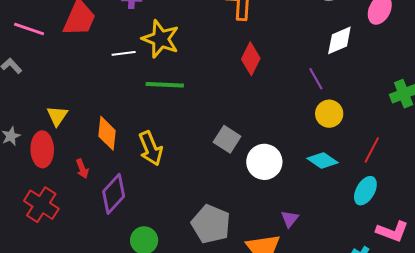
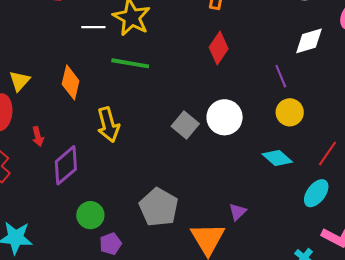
orange diamond: (107, 133) -> (71, 82), moved
white circle: (264, 162) -> (225, 117), moved

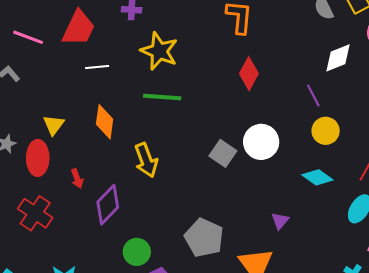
white line: (93, 27) -> (97, 67), moved
purple triangle: (238, 212) -> (280, 221), moved

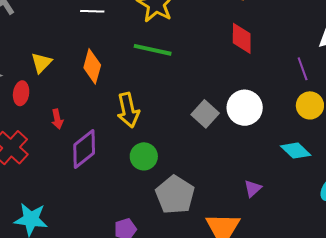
red diamond: (249, 74) -> (242, 38), turned -36
red ellipse: (38, 158) -> (21, 93), size x0.7
green circle: (137, 252) -> (144, 156), moved

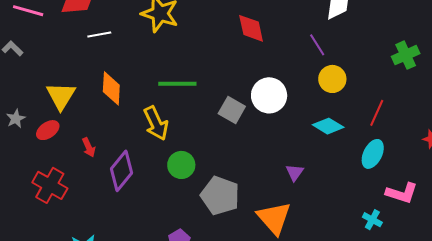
green line: (153, 50) -> (177, 84), moved
yellow triangle: (41, 63) -> (61, 96), size x1.4
red ellipse: (21, 93) -> (48, 130), turned 60

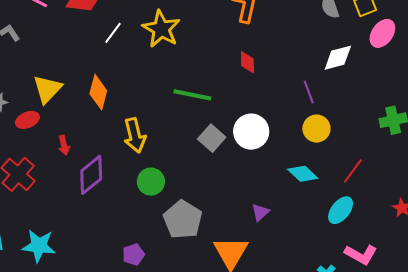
red diamond: (251, 28) -> (247, 62), size x0.7
white line: (99, 35) -> (113, 33), moved, turned -55
green line: (177, 84) -> (192, 95), moved

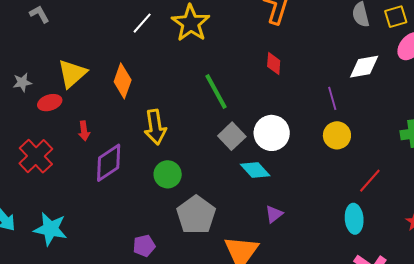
green line: (192, 95) -> (216, 91), turned 45
cyan diamond: (303, 174) -> (255, 170), moved
cyan ellipse: (341, 210) -> (354, 219), turned -48

